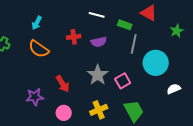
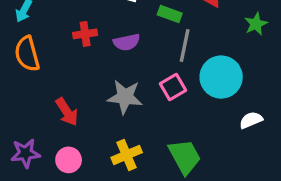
orange semicircle: (39, 49) -> (27, 54), turned 40
gray star: (98, 75) -> (125, 97), turned -30
pink square: (123, 81) -> (173, 87), moved
purple star: (35, 97) -> (25, 153), moved

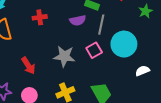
purple semicircle: (127, 42) -> (78, 20), moved

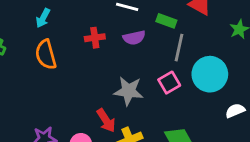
purple semicircle: (78, 20) -> (134, 38), moved
red arrow: (28, 66) -> (106, 120), moved

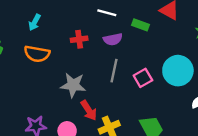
gray line: (179, 48) -> (114, 71), moved
orange semicircle: (46, 55) -> (37, 54), turned -65
gray star: (129, 91) -> (73, 85), moved

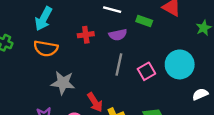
cyan arrow: (35, 22) -> (43, 19), size x1.5
gray star: (73, 85) -> (63, 83), moved

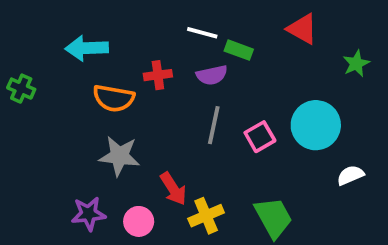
cyan arrow: (43, 19) -> (87, 48), turned 60
green rectangle: (144, 21) -> (239, 50), moved
orange semicircle: (46, 48) -> (114, 98), moved

